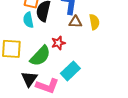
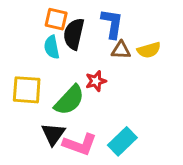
yellow semicircle: (94, 22) -> (149, 50), turned 84
cyan rectangle: (70, 71) -> (122, 141), moved

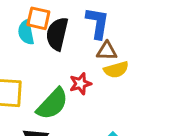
cyan semicircle: (52, 47) -> (26, 32), moved
yellow semicircle: (149, 50) -> (116, 70), moved

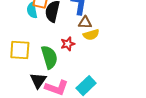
green semicircle: (52, 104) -> (49, 57), turned -60

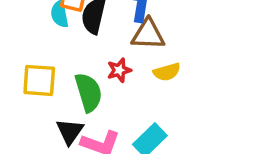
brown triangle: (85, 22) -> (148, 34), size x1.5
yellow semicircle: (91, 35) -> (167, 72), moved

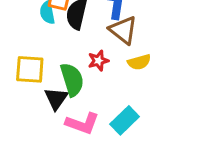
brown triangle: (148, 34) -> (123, 30), turned 36
black triangle: (70, 131) -> (56, 99), moved

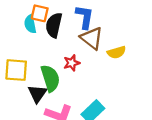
yellow semicircle: (139, 62) -> (116, 52), moved

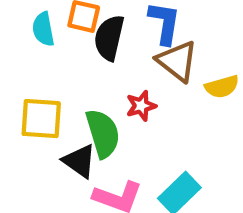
cyan semicircle: (30, 24) -> (43, 29), moved
black triangle: (37, 94) -> (79, 161), turned -30

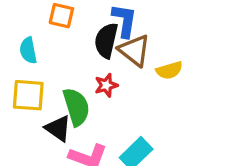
cyan semicircle: (43, 29) -> (28, 50), moved
black semicircle: (109, 38) -> (106, 40), moved

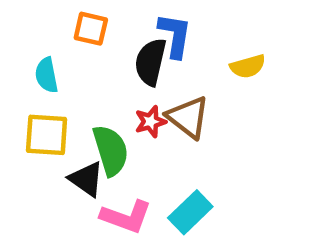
brown triangle: (134, 50) -> (188, 117), moved
yellow semicircle: (169, 70) -> (248, 66), moved

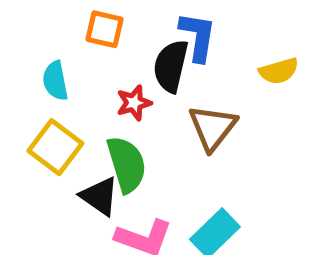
brown triangle: (188, 117) -> (213, 127), turned 30
red star: (150, 122) -> (134, 103), moved
yellow square: (47, 135) -> (55, 147), turned 33

